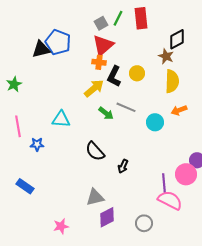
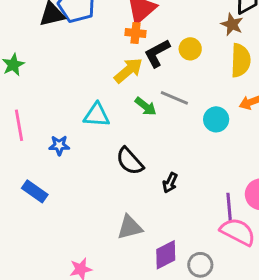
black L-shape: (114, 76) -> (157, 53), turned 35
cyan triangle: (61, 119) -> (97, 115), moved
blue star: (37, 144) -> (59, 145), moved
blue rectangle: (25, 186) -> (35, 191), moved
purple diamond: (107, 217) -> (166, 255), moved

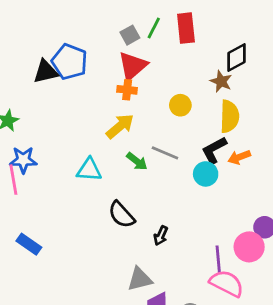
black L-shape: (157, 53) -> (214, 150), moved
blue star: (59, 145) -> (23, 160), moved, size x1.4
gray triangle: (130, 227) -> (140, 279), moved

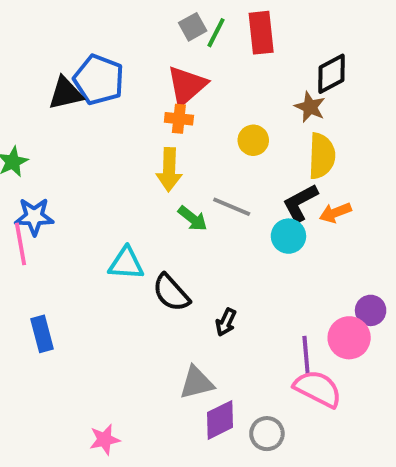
gray square: (130, 35) -> (193, 27), moved
yellow arrow: (120, 126) -> (169, 170), turned 132
cyan triangle: (89, 170) -> (126, 263), moved
blue rectangle: (29, 244) -> (42, 334), turned 40

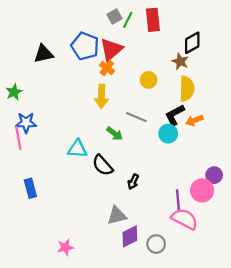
blue pentagon: (99, 80) -> (85, 46), moved
orange cross: (179, 119) -> (107, 68), turned 32
green arrow: (193, 218) -> (115, 134), moved

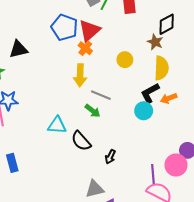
black triangle: (43, 54) -> (19, 49), moved
gray line: (136, 117) -> (101, 95), moved

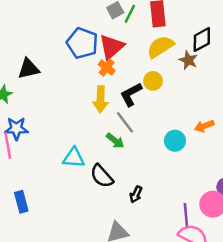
yellow semicircle: (161, 68) -> (160, 47), moved, turned -125
black L-shape: (150, 93) -> (131, 94), moved
gray line: (101, 95) -> (125, 122), turned 30

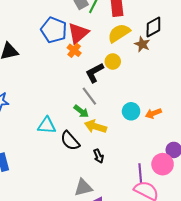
yellow arrow: (101, 99) -> (95, 127), moved, turned 105
orange arrow: (204, 126) -> (153, 113), moved
black arrow: (136, 194) -> (99, 156), turned -48

